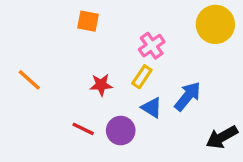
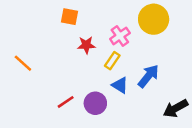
yellow circle: (215, 24) -> (154, 19), moved
red star: (101, 85) -> (86, 45), moved
red line: (83, 129) -> (66, 102), turned -60

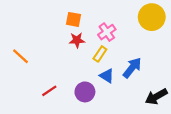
orange square: (69, 17) -> (73, 19), moved
yellow circle: (154, 19) -> (152, 17), moved
red line: (66, 102) -> (49, 91), moved

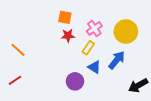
yellow circle: (152, 17) -> (126, 32), moved
red line: (49, 91) -> (15, 80), moved

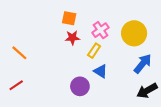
blue arrow: (117, 60) -> (143, 64), moved

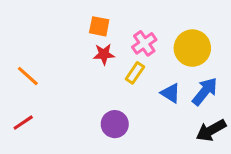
blue triangle: (101, 71) -> (171, 93), moved

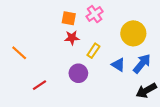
pink cross: (144, 43) -> (95, 14), moved
red line: (23, 123) -> (40, 85), moved
purple circle: (115, 124) -> (78, 73), moved

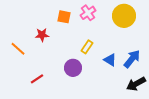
yellow circle: (133, 33) -> (124, 16), moved
red star: (72, 38) -> (42, 35), moved

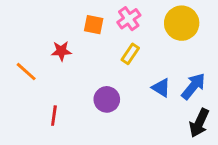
yellow rectangle: (87, 47) -> (130, 54), moved
red line: (37, 79) -> (54, 116), turned -48
black arrow: (136, 84) -> (199, 123), turned -36

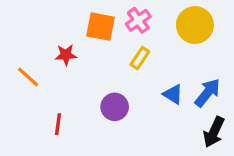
orange square: (94, 25) -> (100, 27), size x1.4

